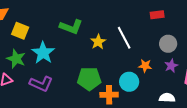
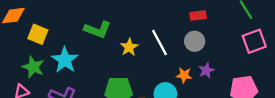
gray circle: (168, 44) -> (195, 41), moved
purple star: (171, 66) -> (206, 70), moved

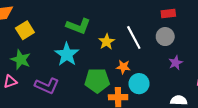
yellow square: (38, 34) -> (25, 30), turned 36
cyan star: (65, 60) -> (67, 54), moved
orange star: (184, 75) -> (123, 67), moved

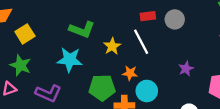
red rectangle: (168, 13) -> (148, 16), moved
gray circle: (165, 37) -> (175, 19), moved
cyan star: (67, 54) -> (70, 60), turned -30

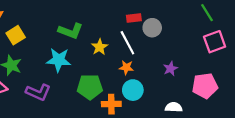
gray circle: (175, 19) -> (152, 28), moved
orange star: (130, 73) -> (126, 67), moved

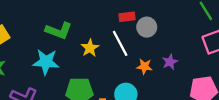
orange star: (126, 67) -> (144, 67), moved
purple star: (170, 69) -> (170, 62), moved

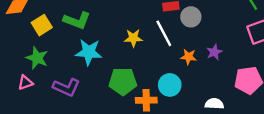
green L-shape: (59, 31) -> (77, 20), moved
yellow star: (90, 48) -> (133, 38), turned 30

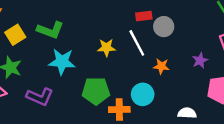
purple star: (214, 52) -> (200, 60), moved

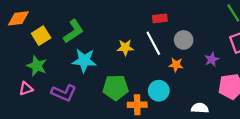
gray circle: (164, 27) -> (184, 40), moved
green L-shape: (50, 30) -> (73, 31), turned -55

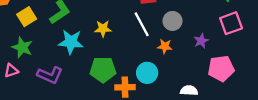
yellow star: (125, 48) -> (103, 29), moved

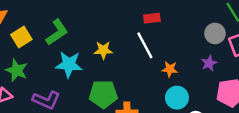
gray circle: (172, 21) -> (215, 33), moved
cyan circle: (147, 73) -> (177, 98), moved

